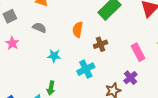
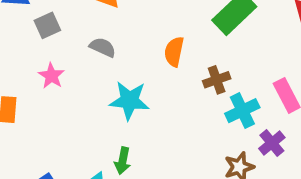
cyan star: (54, 56) -> (129, 100), size x1.5
cyan cross: (86, 69) -> (242, 111), moved

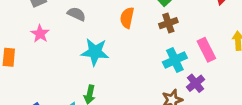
brown cross: (217, 80) -> (168, 23), moved

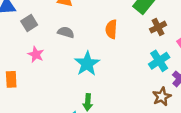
brown cross: (168, 23) -> (158, 27), moved
cyan star: (95, 52) -> (87, 64), turned -30

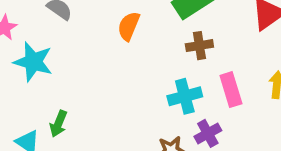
cyan star: (87, 64) -> (33, 62), moved, turned 30

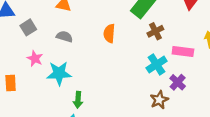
pink rectangle: (231, 90) -> (183, 51), turned -48
green arrow: (58, 124) -> (78, 100), moved

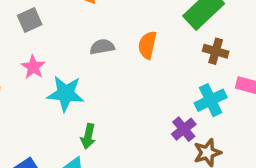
brown cross: (155, 31) -> (216, 51), turned 35
gray semicircle: (64, 37) -> (102, 47), moved, turned -35
purple cross: (178, 82) -> (184, 129), moved

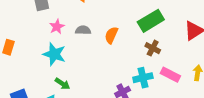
pink star: (33, 67) -> (57, 27), moved
green arrow: (88, 136) -> (62, 84), turned -80

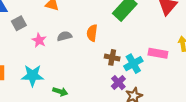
brown cross: (153, 48) -> (112, 57), moved
cyan star: (54, 54) -> (33, 75), moved

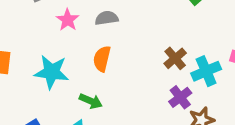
orange semicircle: (92, 33) -> (102, 59), moved
brown cross: (112, 57) -> (175, 58), turned 32

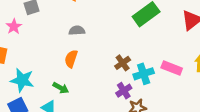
pink star: (68, 20) -> (14, 27), moved
cyan star: (52, 72) -> (22, 80), moved

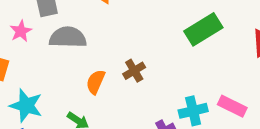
gray semicircle: (77, 30) -> (68, 37), moved, size x1.6
brown cross: (123, 63) -> (134, 71), moved

